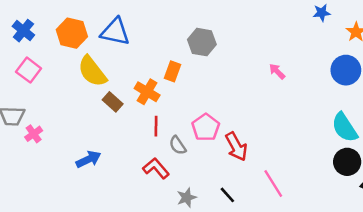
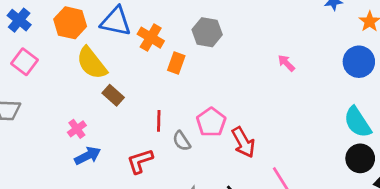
orange cross: (147, 92) -> (151, 38), moved
pink cross: (34, 134) -> (77, 129), moved
red L-shape: (156, 168) -> (140, 161), moved, turned -68

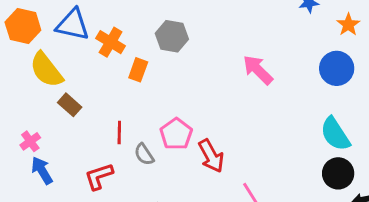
pink arrow: (286, 63) -> (258, 70), size x1.6
blue arrow: (88, 156) -> (42, 170), turned -95

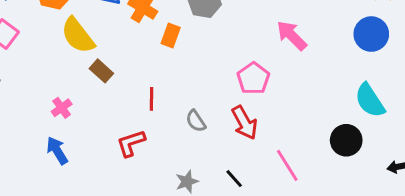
pink pentagon: (176, 134) -> (253, 78), moved
gray semicircle: (144, 154) -> (196, 121), moved
blue arrow: (42, 170) -> (57, 151), moved
black circle: (338, 173) -> (346, 140), moved

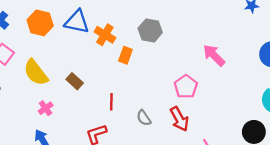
yellow semicircle: (78, 36) -> (36, 73), moved

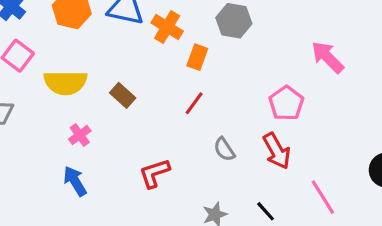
yellow semicircle: (36, 73) -> (65, 83), turned -52
red line: (111, 102) -> (194, 103), moved, turned 35

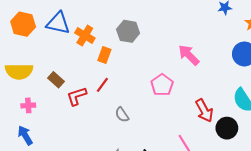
pink cross: (80, 135) -> (28, 105), turned 32
red arrow: (277, 151) -> (204, 111), moved
red L-shape: (154, 173) -> (77, 96), moved

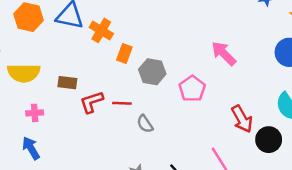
gray hexagon: (128, 31) -> (152, 72), moved
brown rectangle: (56, 80) -> (67, 83), turned -35
red line: (102, 85) -> (122, 103), moved, turned 56

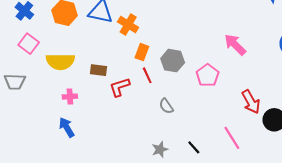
orange rectangle: (124, 54) -> (142, 52), moved
red line: (122, 103) -> (147, 75), moved, turned 63

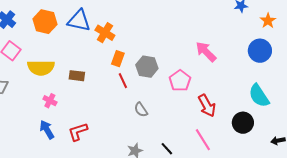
red L-shape: (120, 87) -> (78, 132), moved
pink cross: (70, 97) -> (50, 101), turned 32
red arrow: (251, 102) -> (207, 106), moved

